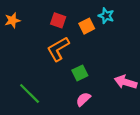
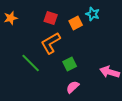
green line: (30, 94) -> (31, 63), moved

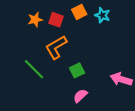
orange star: (11, 18) -> (35, 20), moved
orange square: (76, 23) -> (79, 12), moved

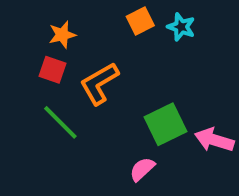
red square: (56, 20) -> (53, 70), moved
green square: (77, 70) -> (166, 124), moved, size x1.5

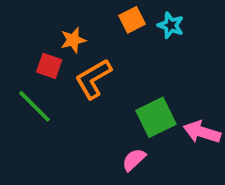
orange star: (62, 35) -> (73, 40), moved
green line: (60, 122) -> (34, 106), moved

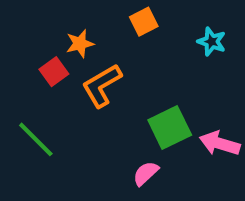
cyan star: (171, 25) -> (212, 42), moved
red square: (49, 66) -> (54, 72), turned 35
green line: (34, 106) -> (36, 139), moved

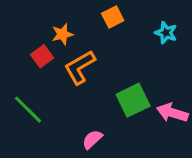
pink semicircle: (146, 173) -> (92, 139), moved

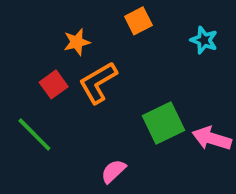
red square: (42, 56) -> (54, 84), moved

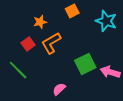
cyan star: (204, 40) -> (106, 21), size x1.5

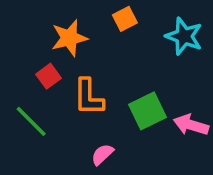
orange star: (40, 22) -> (69, 38), size x1.5
orange L-shape: (51, 43) -> (88, 97), moved, turned -60

